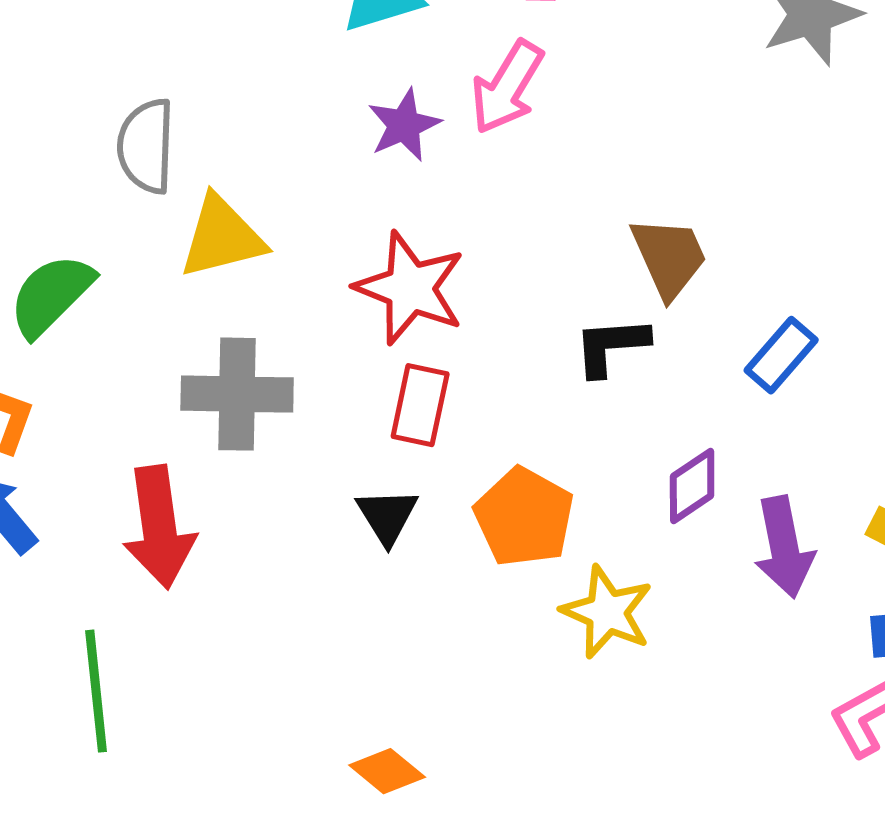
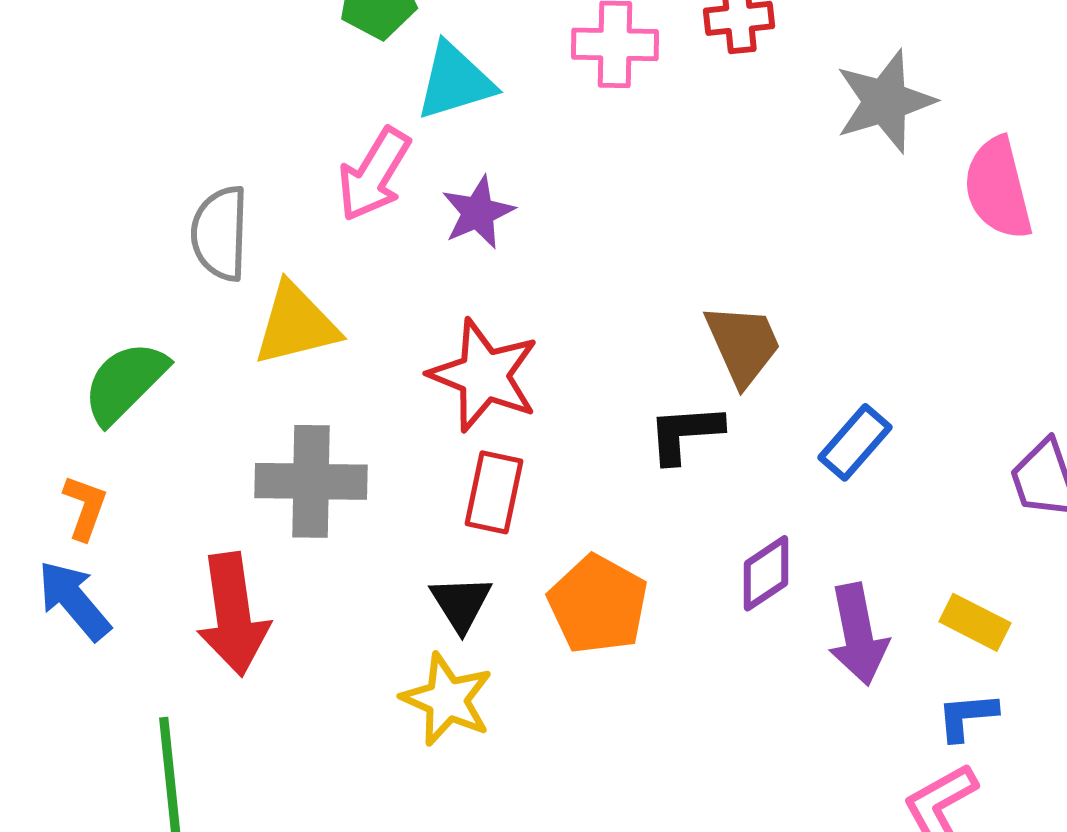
pink arrow: (507, 87) -> (374, 174), moved
yellow star: (607, 612) -> (447, 699), moved

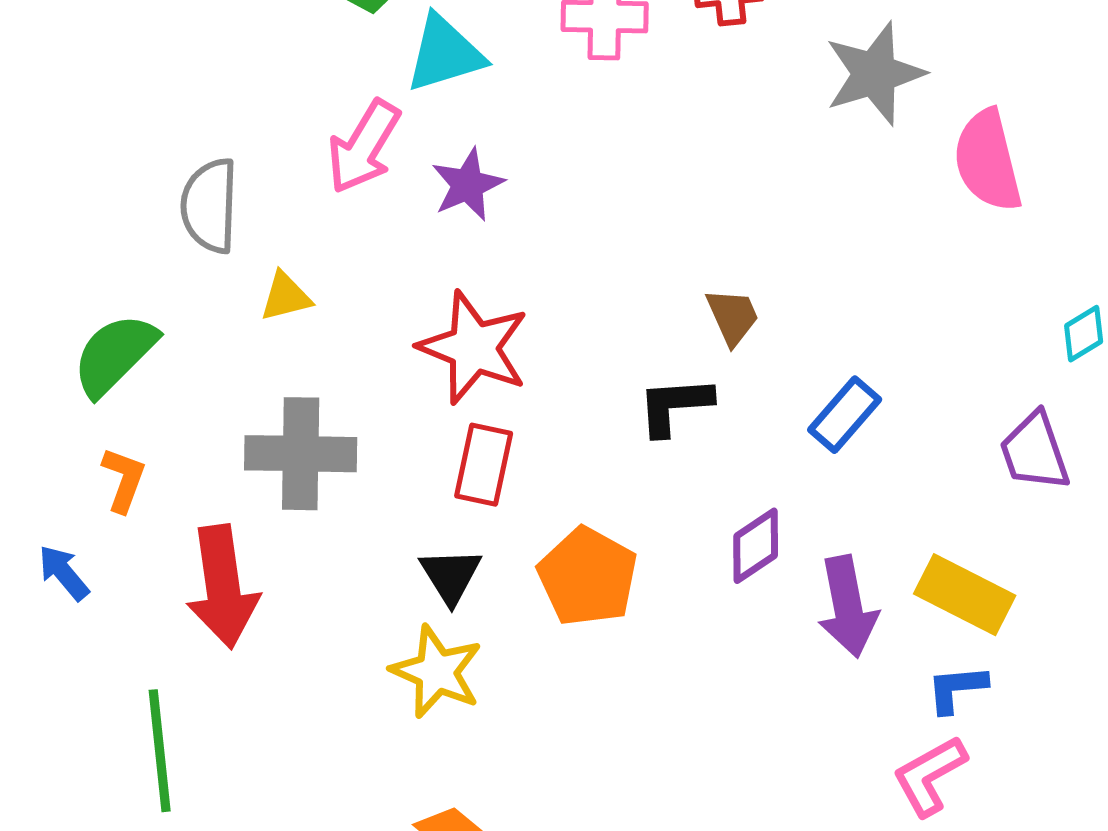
yellow triangle: (296, 324) -> (286, 297), size x0.6
brown trapezoid: (743, 344) -> (733, 317), size x0.7
orange L-shape: (85, 507) -> (124, 480), moved
blue arrow: (74, 600) -> (64, 573), size x0.7
yellow rectangle: (975, 622) -> (965, 595), size x1.4

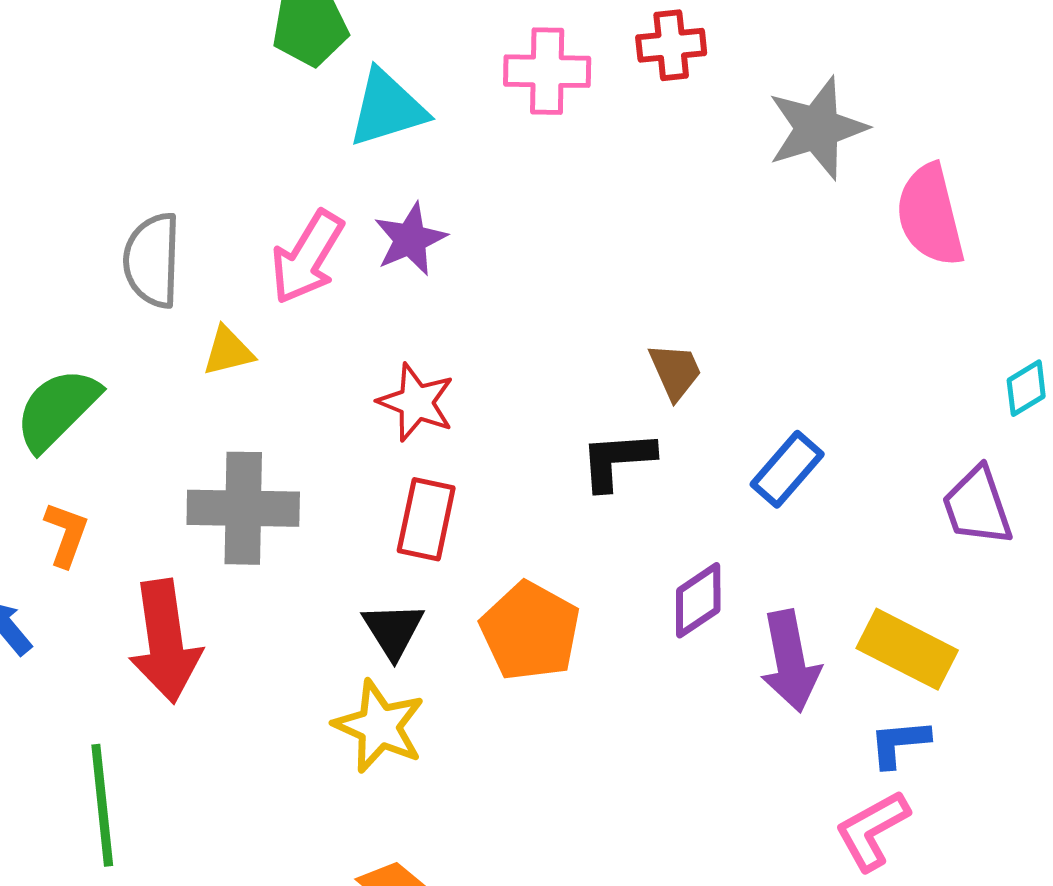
pink arrow: (364, 147) -> (307, 257), moved
red star: (474, 348) -> (416, 402), size x0.7

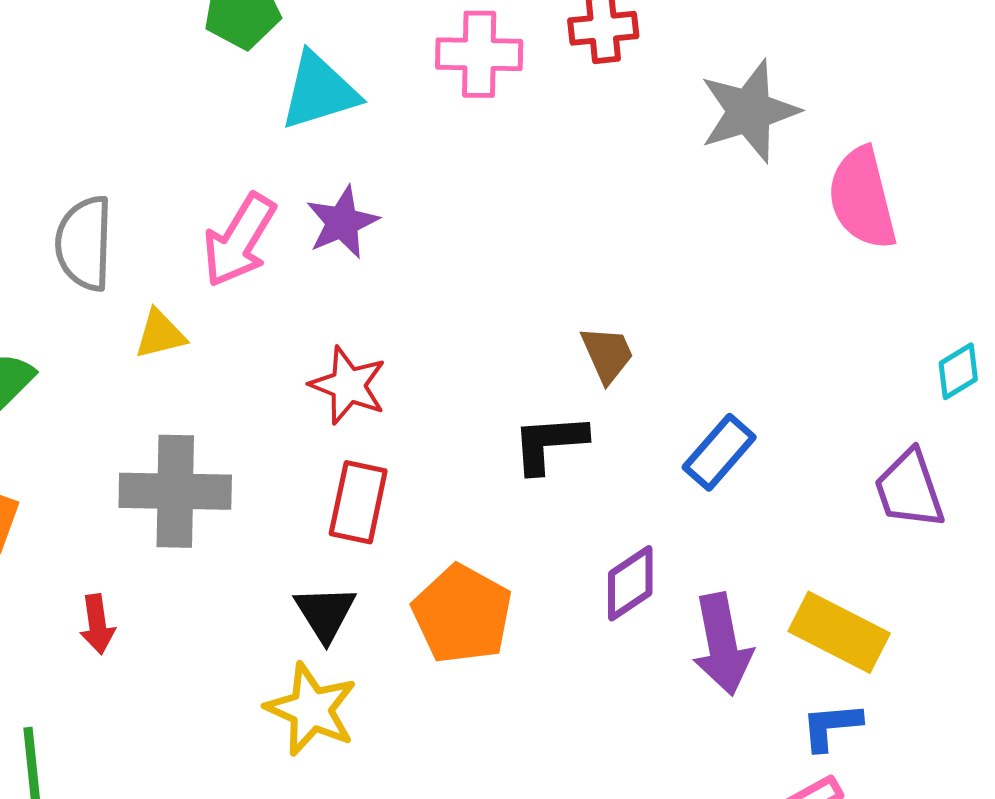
red arrow: (165, 641) -> (97, 624), size x0.5

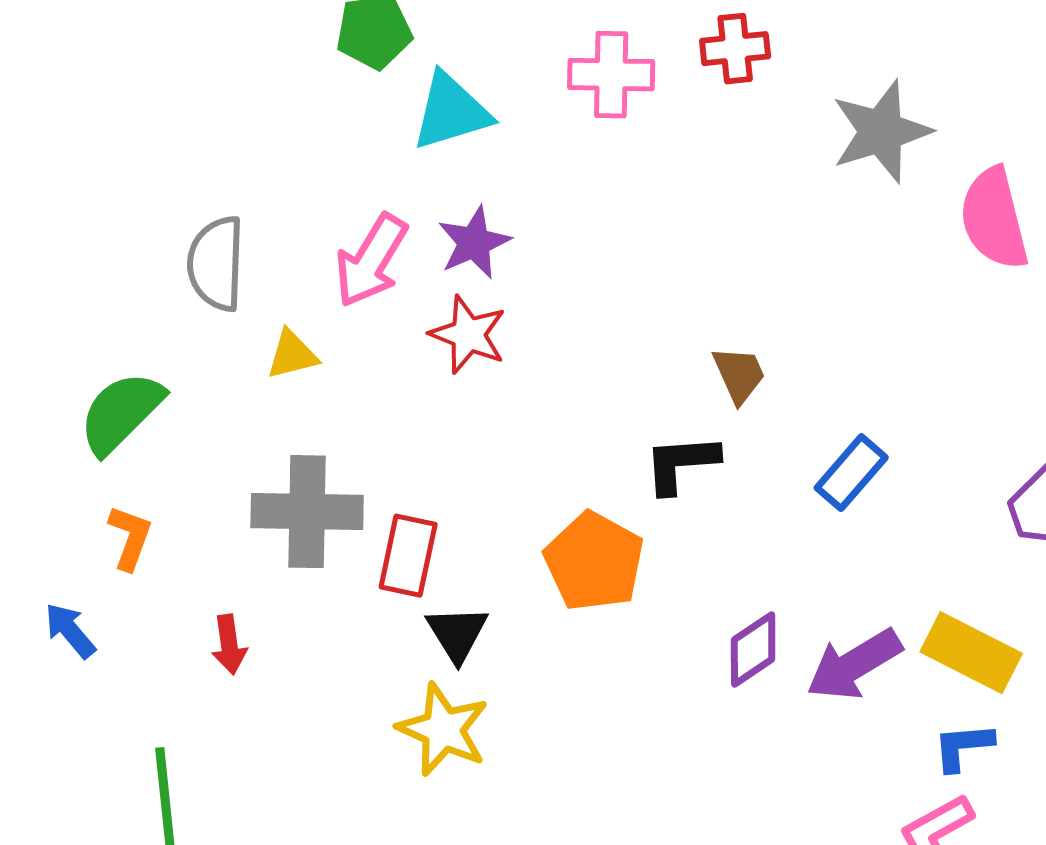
red star: (348, 385) -> (468, 335), moved
red rectangle: (358, 502) -> (408, 556), moved
purple diamond: (630, 583) -> (753, 650), moved
orange pentagon: (462, 614) -> (594, 562), moved
purple arrow: (722, 644) -> (854, 665), turned 70

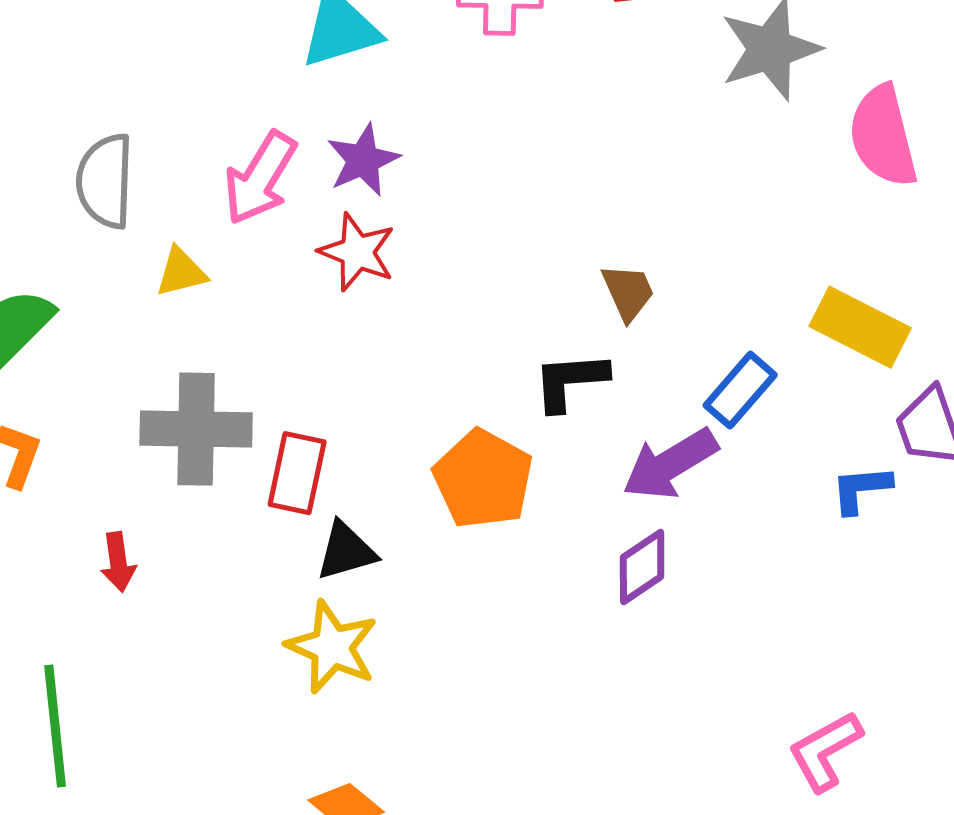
black triangle: (457, 634) -> (346, 551), turned 46
yellow rectangle: (971, 653) -> (860, 327), moved
purple arrow: (854, 665) -> (670, 464), moved
blue L-shape: (963, 747) -> (861, 489), moved

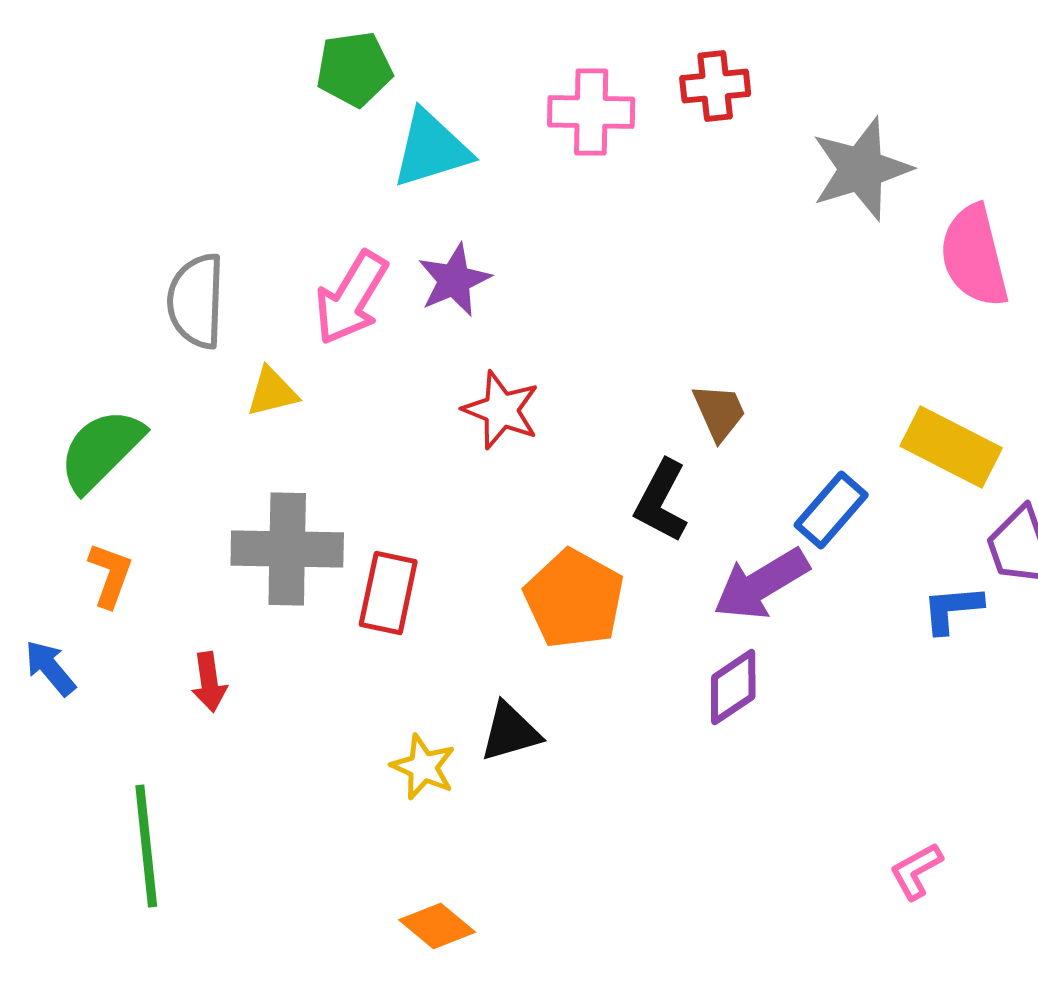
red star: (357, 252) -> (501, 410), moved
black L-shape: (570, 381) -> (661, 501), turned -58
black triangle: (346, 551) -> (510, 732), moved
yellow star: (332, 647) -> (423, 767), size x0.7
pink L-shape: (825, 751) -> (916, 871), size x0.7

